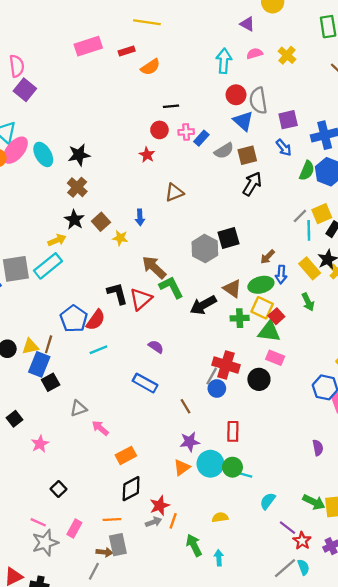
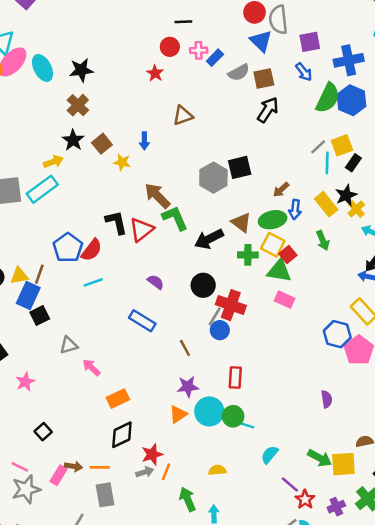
green semicircle: (307, 171) -> (328, 98), size x1.4
black circle: (259, 379) -> (203, 285), moved
brown arrow: (104, 552) -> (73, 466), moved

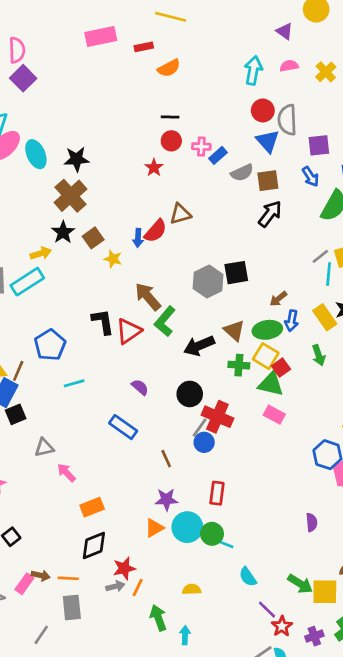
black line: (183, 22) -> (170, 117), moved
brown cross: (78, 105) -> (70, 196), size x1.4
green L-shape: (175, 218) -> (165, 321), turned -120
red semicircle: (92, 250) -> (156, 231), moved
cyan semicircle: (270, 455) -> (248, 577), turned -78

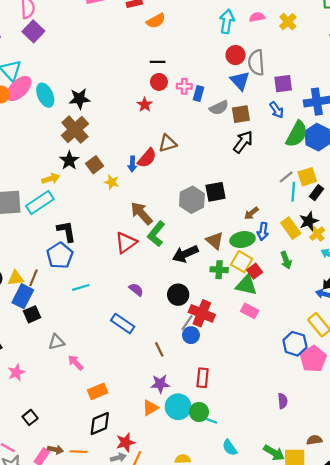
blue rectangle: (218, 155) -> (198, 93), turned -32
black L-shape: (103, 322) -> (66, 231), moved

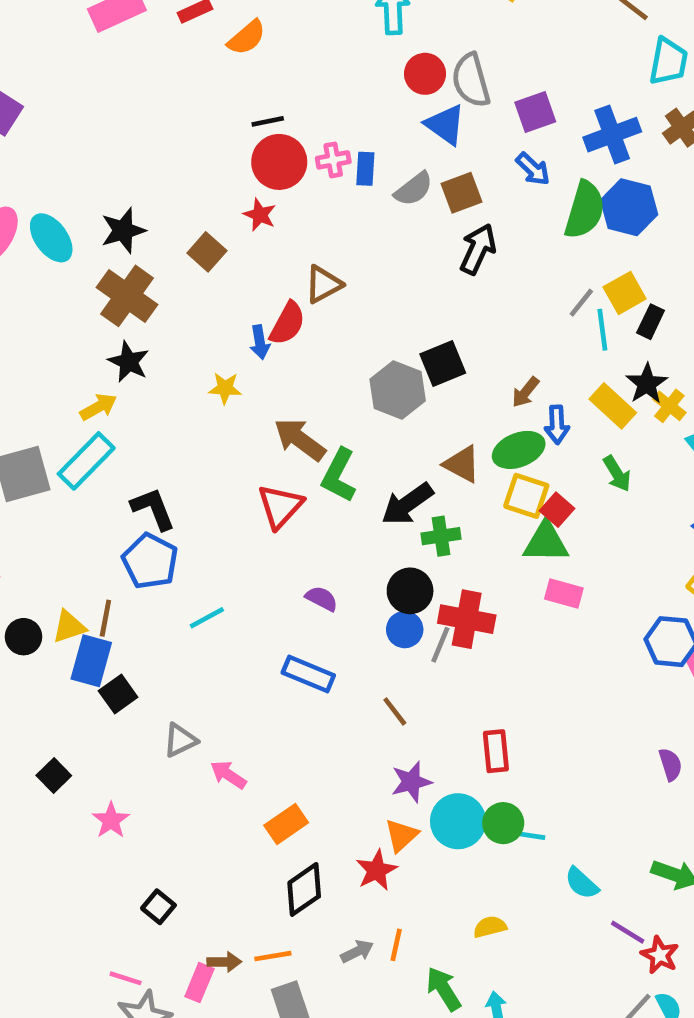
red circle: (159, 82) -> (279, 162), size x1.5
brown square: (95, 165) -> (207, 252), moved
green cross: (219, 270) -> (441, 536), moved
blue circle: (191, 335) -> (405, 630), moved
red star: (126, 442) -> (377, 870), moved

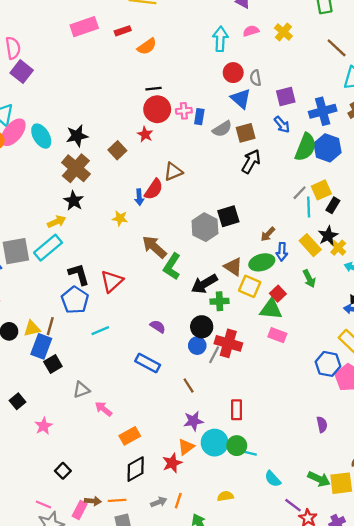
gray semicircle: (471, 80) -> (255, 78), size x0.6
yellow square: (526, 496) -> (250, 286), moved
red triangle: (280, 506) -> (112, 281), moved

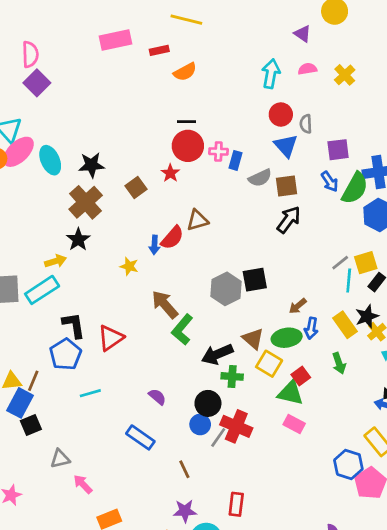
green semicircle: (306, 147) -> (355, 188), moved

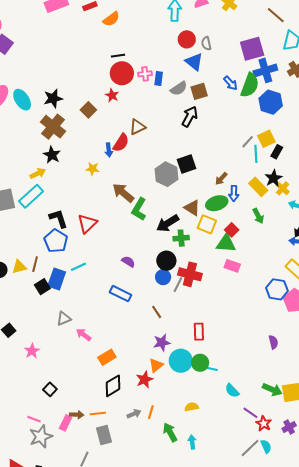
purple square: (338, 150) -> (252, 49), moved, size x1.4
black arrow: (289, 220) -> (190, 117), moved
blue rectangle: (20, 403) -> (57, 279), moved
black square: (31, 425) -> (42, 287), moved

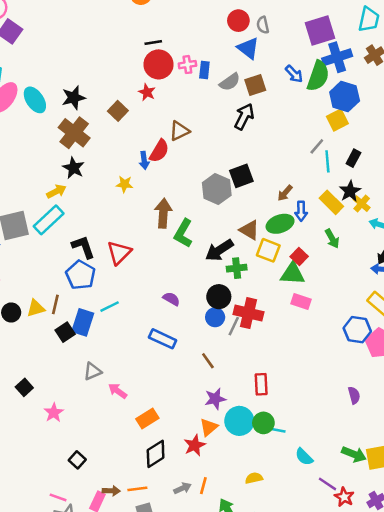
yellow square: (266, 139) -> (337, 120), moved
brown arrow: (123, 193) -> (163, 213), turned 55

